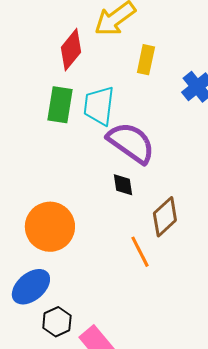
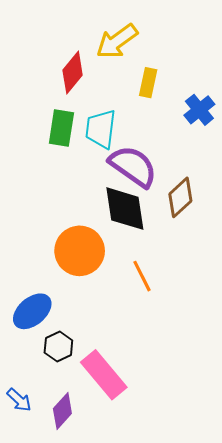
black diamond: (123, 185) -> (125, 209), size x2.0
brown diamond: (165, 217) -> (180, 197), moved
orange circle: (50, 227) -> (80, 251), moved

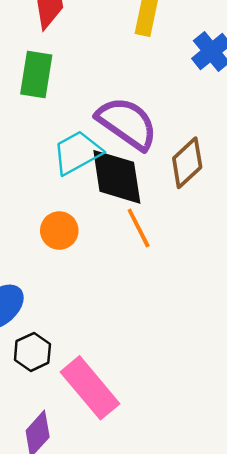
cyan trapezoid: (101, 129) -> (77, 153), moved, turned 54
orange circle: (80, 251) -> (59, 231), size x0.6
orange line: (142, 276) -> (139, 228), moved

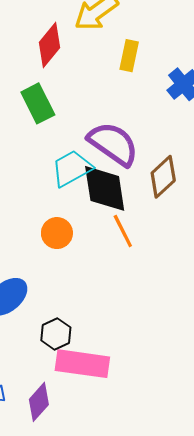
green rectangle: (36, 75) -> (38, 103), turned -36
black hexagon: (32, 352) -> (56, 334), moved
pink rectangle: (90, 388) -> (82, 364), turned -42

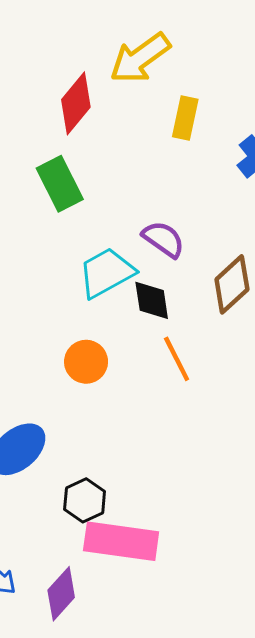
purple semicircle: (113, 144) -> (163, 239), size x0.6
black diamond: (105, 188) -> (152, 300), size x0.6

